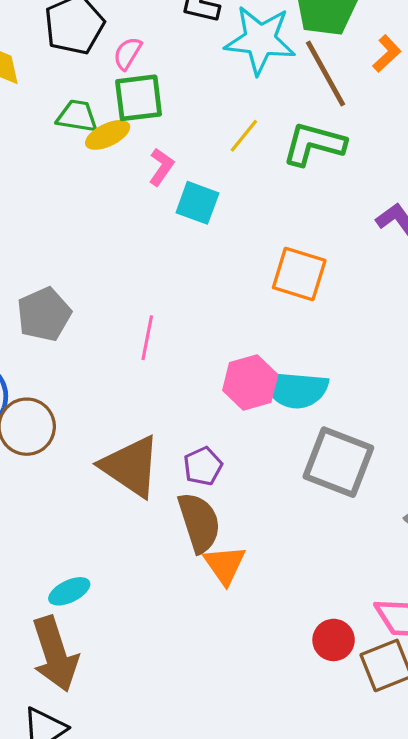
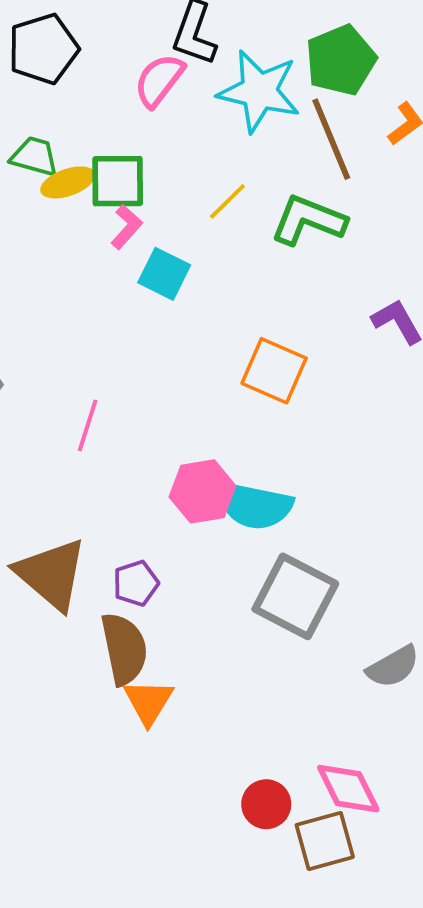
pink semicircle: (127, 53) -> (159, 80), moved, size x1.4
green square: (139, 98) -> (118, 181), moved

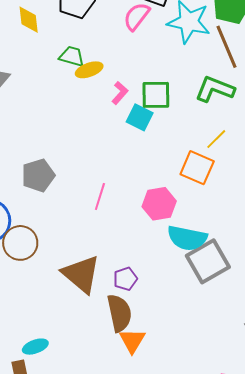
green square: (118, 181) -> (156, 95), moved
yellow line: (227, 201) -> (216, 139), moved
pink hexagon: (202, 491) -> (159, 204), moved
gray square: (295, 596) -> (208, 261), moved, turned 33

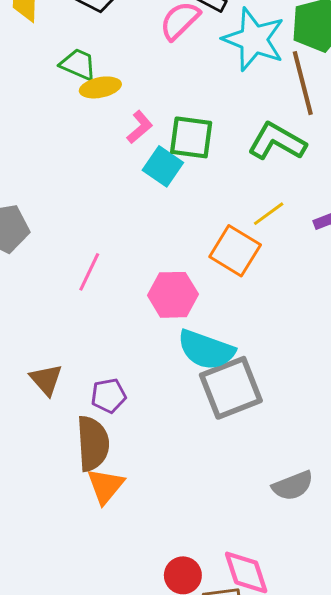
brown triangle: (81, 274) -> (46, 380), size x0.6

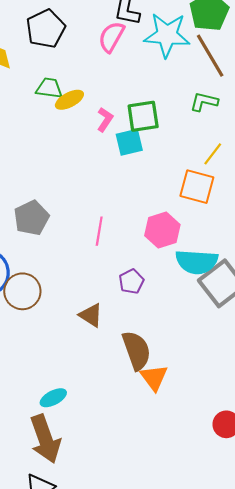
green L-shape: (277, 142) -> (204, 102), size x0.7
cyan square: (163, 166) -> (129, 142), turned -32
purple pentagon: (109, 396) -> (131, 281), moved

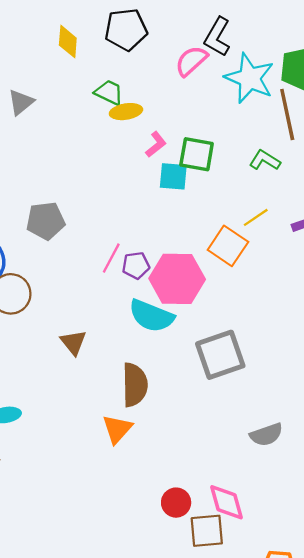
pink hexagon: (162, 230) -> (177, 279), size x1.4
cyan semicircle: (197, 262) -> (151, 316), moved
purple pentagon: (131, 281) -> (136, 265), moved
brown semicircle: (137, 350) -> (135, 385), moved

